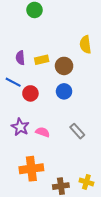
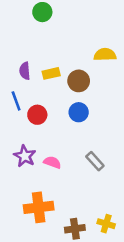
yellow semicircle: (85, 45) -> (105, 55), turned 96
blue line: (13, 82) -> (16, 101), turned 42

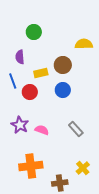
green circle: (42, 12) -> (34, 32), moved
yellow rectangle: (51, 73) -> (41, 73), moved
yellow cross: (106, 224) -> (83, 168), moved, turned 32

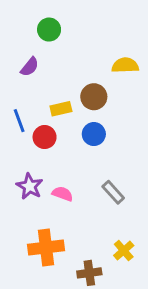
green circle: (34, 32) -> (49, 30), moved
purple semicircle: (20, 57) -> (30, 67), moved, turned -136

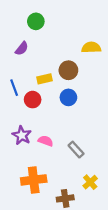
gray rectangle: (113, 192) -> (76, 150), moved

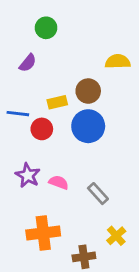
blue line: (14, 88) -> (18, 114), turned -63
blue circle: (68, 97) -> (88, 126), size x1.5

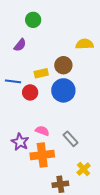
purple star: (28, 175) -> (20, 142), moved
orange cross: (43, 233) -> (42, 155), moved

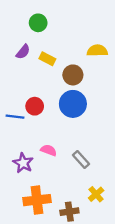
yellow rectangle: (41, 73) -> (47, 59), moved, turned 40
blue line: (13, 81) -> (15, 117), moved
orange cross: (42, 155) -> (37, 200), moved

